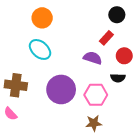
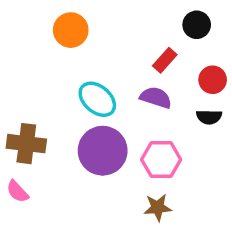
red rectangle: (106, 38) -> (165, 60), moved
cyan ellipse: (40, 49) -> (97, 99), moved
red circle: (124, 56) -> (213, 80), moved
black semicircle: (118, 78) -> (209, 117), moved

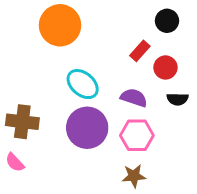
orange circle: (71, 30) -> (60, 25), size x1.4
red circle: (213, 80) -> (165, 67), moved
purple semicircle: (156, 97) -> (134, 98), moved

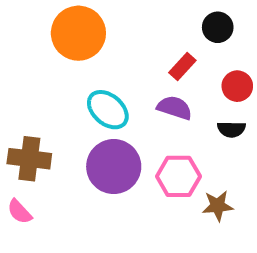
red circle: (165, 67) -> (237, 86), moved
purple semicircle: (134, 98) -> (175, 108), moved
brown star: (134, 176) -> (218, 206), moved

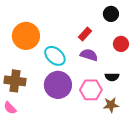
orange circle: (78, 33) -> (26, 36), moved
red rectangle: (182, 66) -> (85, 34), moved
black semicircle: (231, 129) -> (112, 77), moved

